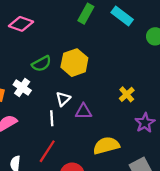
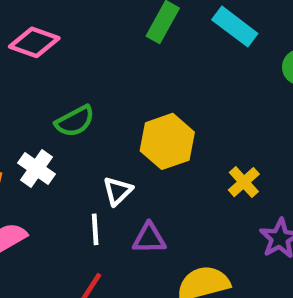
yellow hexagon: (74, 63) -> (167, 141), moved
purple triangle: (84, 111) -> (149, 238), moved

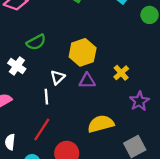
purple triangle: (149, 238) -> (87, 81), moved

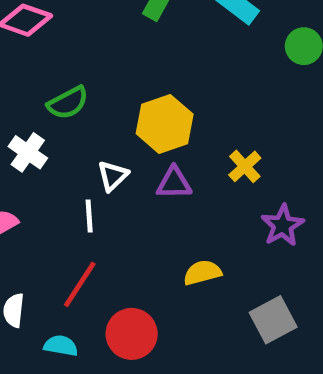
yellow semicircle: (101, 124) -> (202, 273), size x0.7

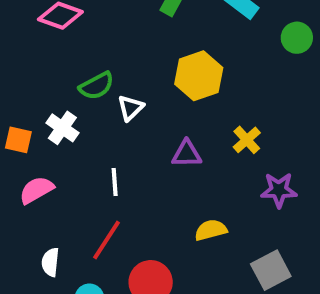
yellow hexagon: (165, 124) -> (199, 76), moved
white triangle: (113, 176) -> (131, 108), moved
purple star: (283, 225) -> (279, 190), turned 30

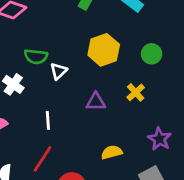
green circle: (297, 38) -> (152, 54), moved
green semicircle: (97, 86) -> (36, 57), turned 35
purple star: (279, 190) -> (160, 139), moved, turned 30

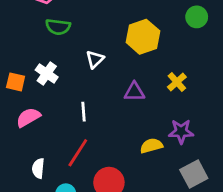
green circle: (152, 54) -> (197, 17), moved
green semicircle: (36, 57) -> (58, 27), moved
purple star: (160, 139) -> (181, 132), moved, turned -30

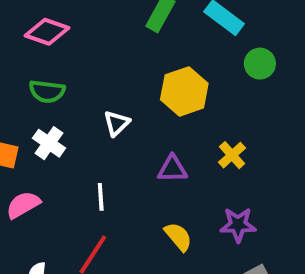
green semicircle: (58, 27) -> (47, 91), moved
yellow semicircle: (151, 146) -> (178, 237), moved, turned 65

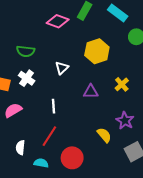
pink diamond: (47, 32) -> (58, 21), moved
purple star: (238, 225) -> (125, 121), turned 30
yellow semicircle: (178, 237) -> (104, 135), moved

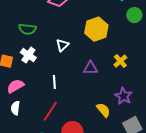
white semicircle: (20, 148) -> (15, 108), moved

